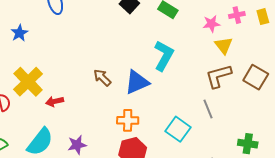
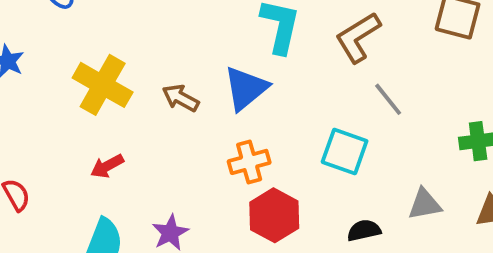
brown L-shape: (218, 76) -> (358, 37), moved
yellow cross: (28, 82) -> (103, 85), moved

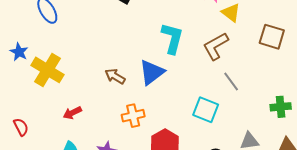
yellow cross: (103, 85) -> (48, 70), moved
orange cross: (249, 162) -> (133, 116), moved

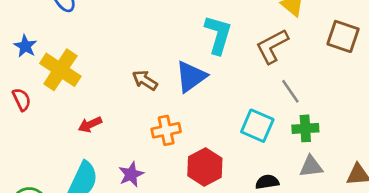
green cross: (281, 107) -> (305, 128), moved
red semicircle: (21, 127) -> (22, 100), moved

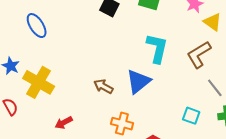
cyan square: (257, 126) -> (191, 116), size x0.7
orange cross: (166, 130) -> (122, 124), turned 30

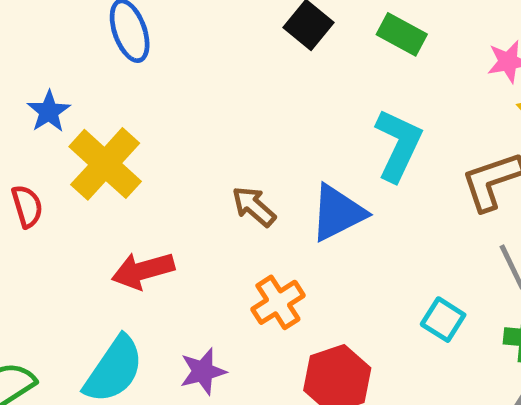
red arrow: (64, 123) -> (143, 270), size x1.4
orange cross: (122, 124) -> (278, 302), turned 30

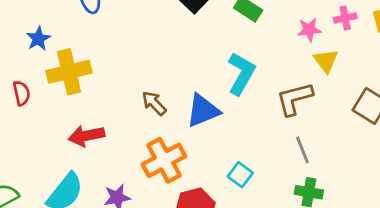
yellow cross: (105, 164) -> (69, 72), turned 30
orange cross: (278, 302) -> (164, 160), size x1.4
cyan square: (443, 320) -> (240, 175), moved

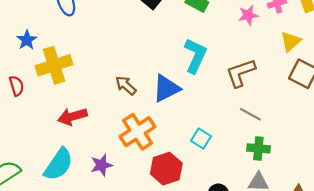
yellow triangle: (326, 61) -> (291, 41), moved, turned 30
gray line: (302, 150) -> (250, 114), turned -35

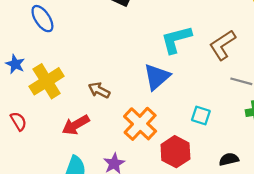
cyan L-shape: (195, 56) -> (176, 39), turned -116
brown arrow: (126, 85) -> (99, 90), moved
red semicircle: (17, 86) -> (18, 121), moved

